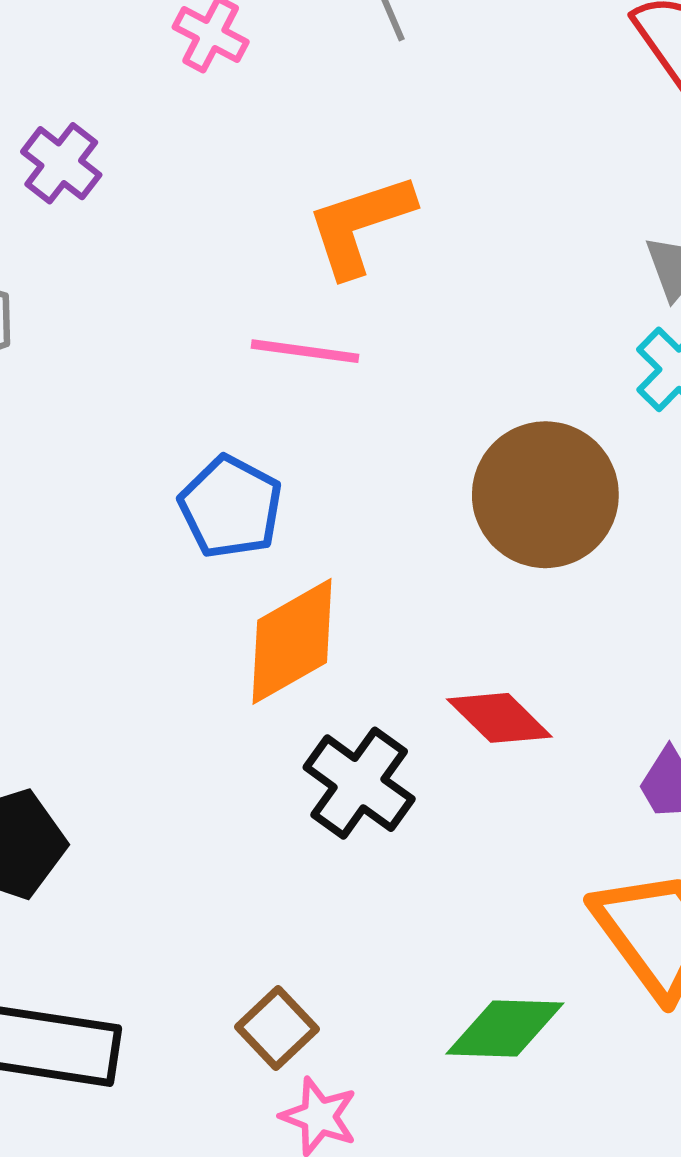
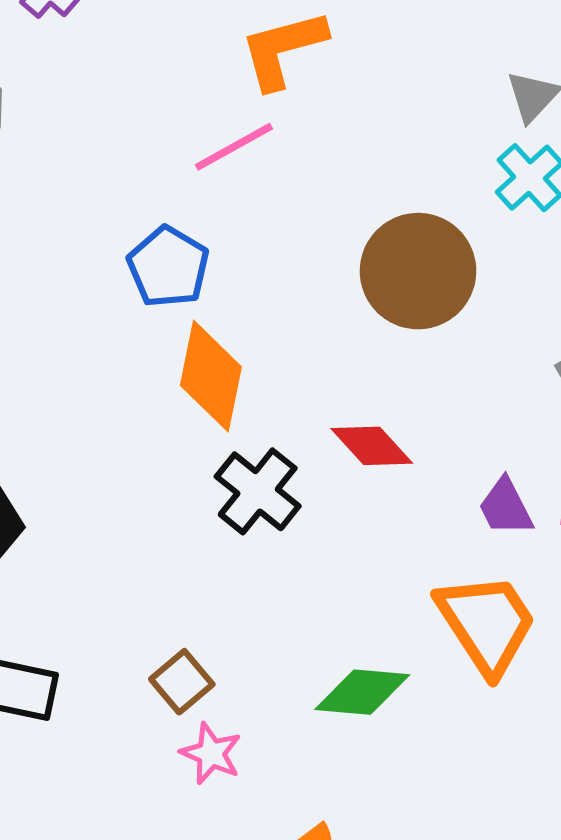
pink line: (305, 351) -> (234, 147), turned -40
orange diamond: (292, 641) -> (211, 376), turned -52

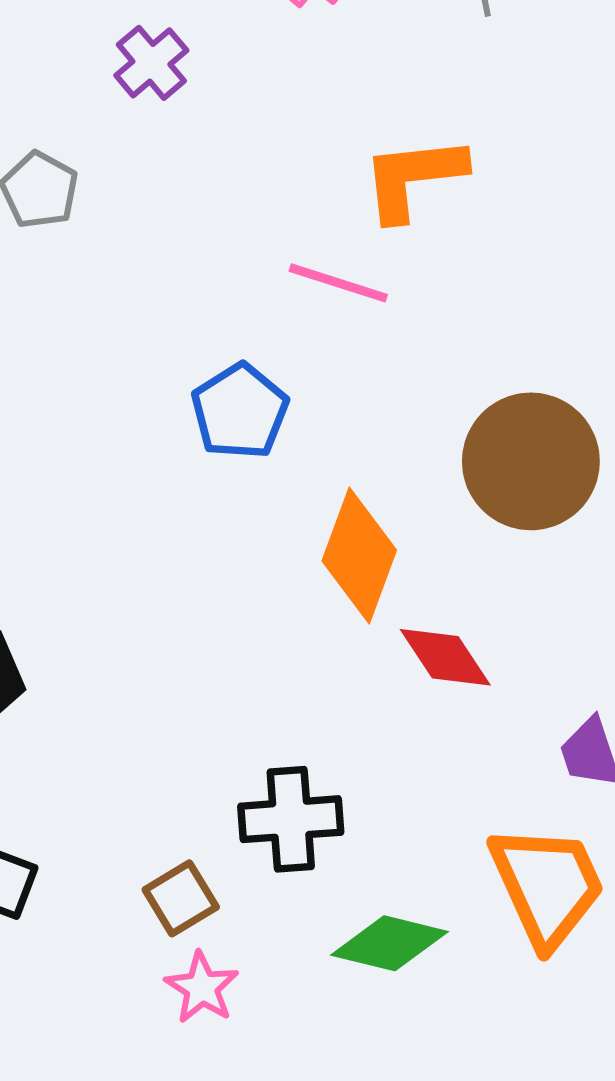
pink line: (234, 147) -> (338, 283), turned 38
orange diamond: (211, 376) -> (359, 555), moved
black cross: (258, 491) -> (291, 819), moved, turned 38

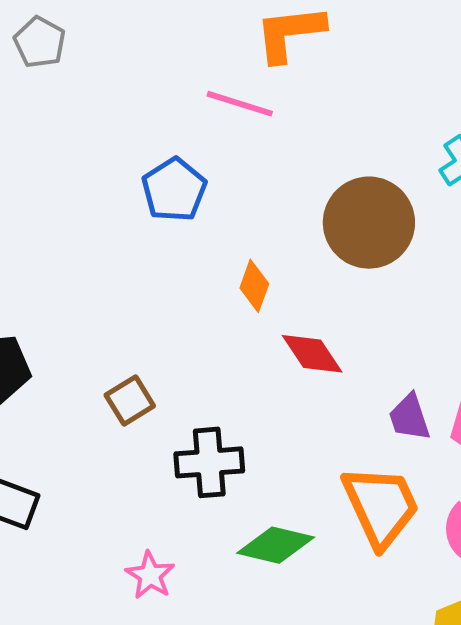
orange diamond: (359, 555) -> (254, 286), size x0.6
brown square: (181, 898) -> (130, 400), moved

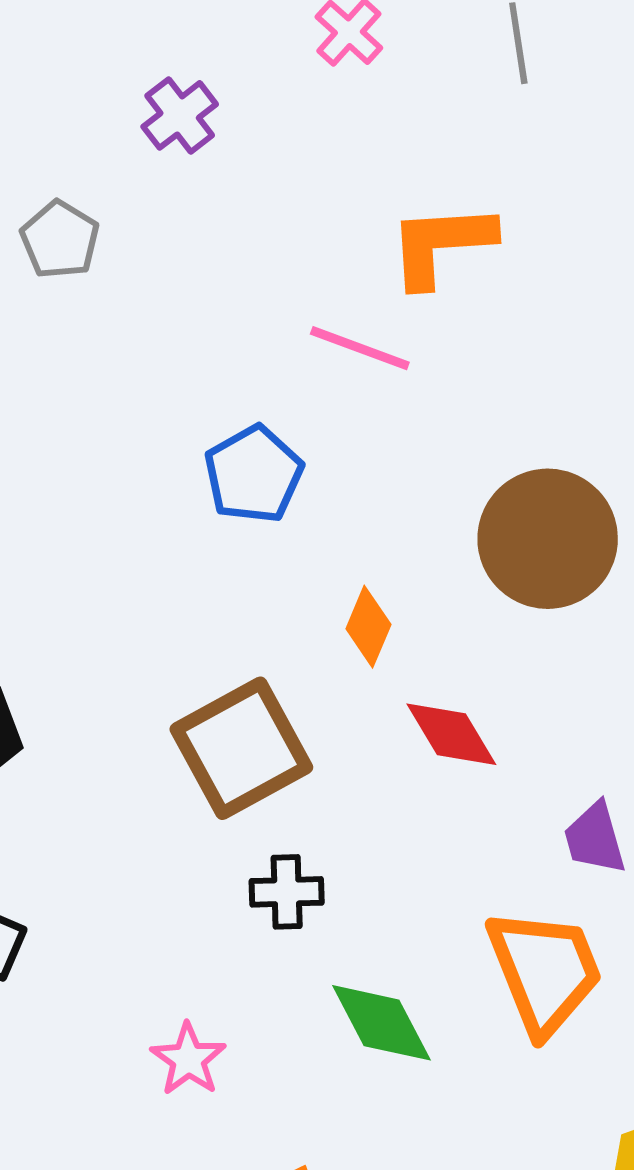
brown square: (130, 400) -> (241, 748), moved, size x1.8
black cross: (209, 462) -> (287, 892), size x0.7
green diamond: (276, 545) -> (382, 1023), turned 46

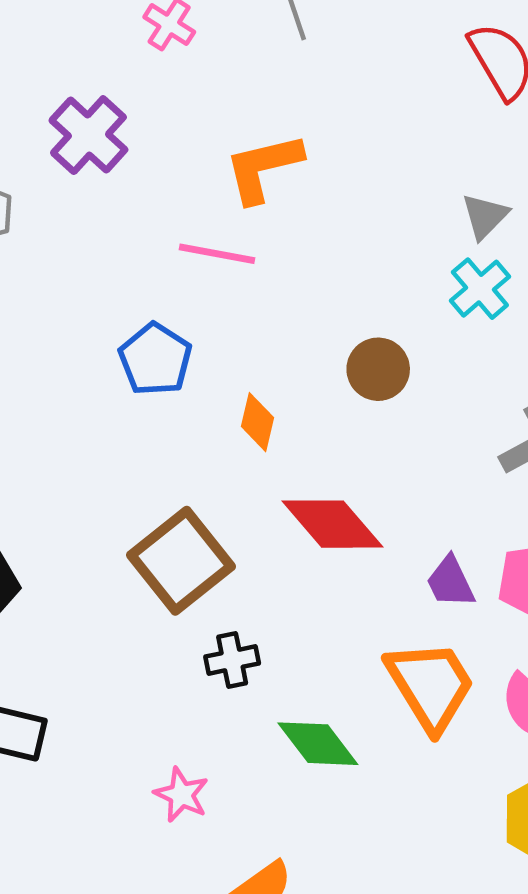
purple cross: (180, 115) -> (88, 135), moved, size x1.4
brown circle: (548, 539) -> (378, 369), size x0.6
orange diamond: (368, 627) -> (258, 422), moved
red diamond: (451, 734) -> (333, 524), size x1.4

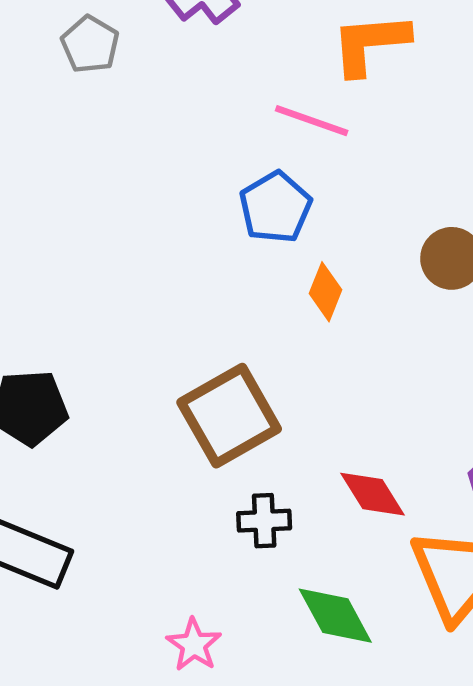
blue pentagon: (155, 359) -> (275, 207), moved
red diamond: (333, 524) -> (373, 494), moved, size x0.7

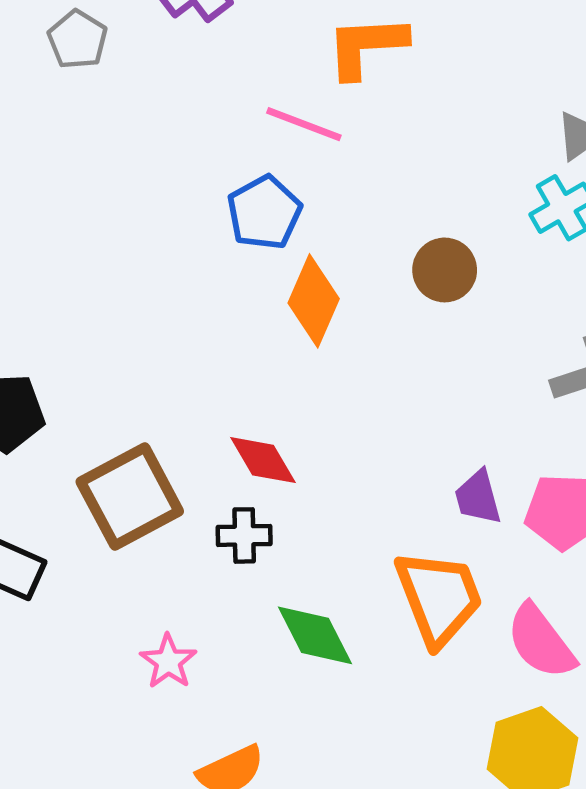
orange diamond: (325, 292) -> (314, 301), size x1.5
brown square: (229, 416) -> (130, 497), moved
red diamond: (373, 494) -> (263, 460), moved

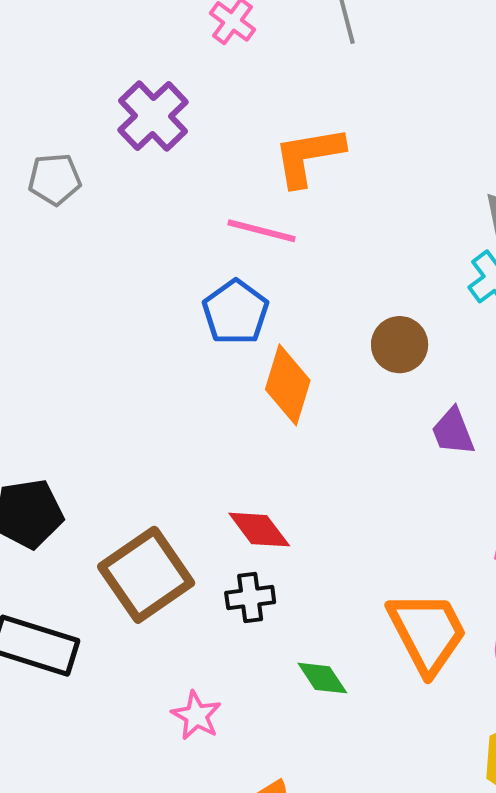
gray pentagon: (78, 40) -> (55, 179), turned -30
purple trapezoid: (478, 497) -> (453, 432), moved
green diamond: (315, 635) -> (322, 678), size x0.7

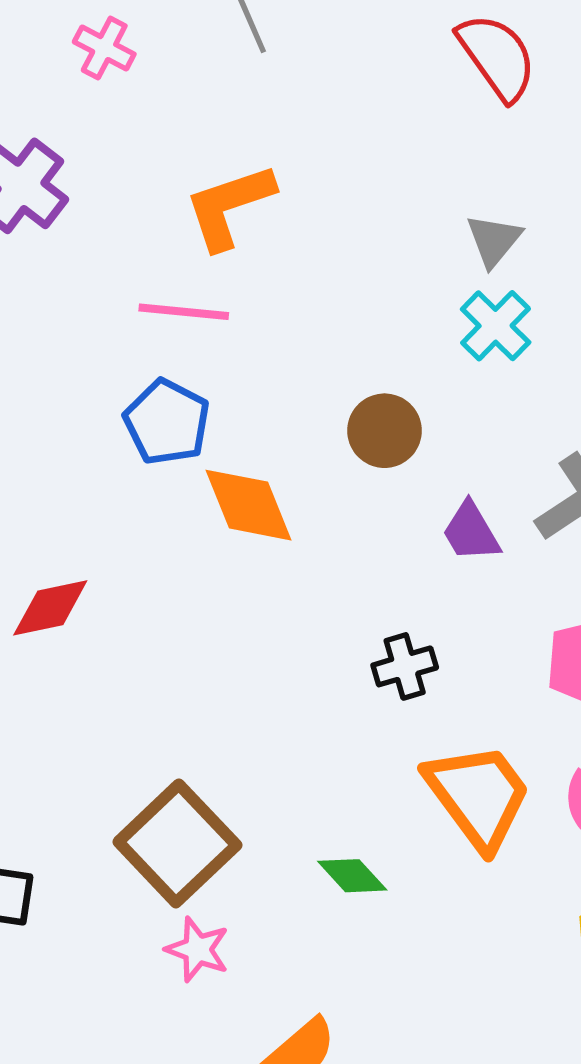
orange diamond: (288, 385) -> (249, 505), turned -30
red diamond: (259, 530) -> (50, 608), moved, turned -56
brown square: (146, 575) -> (177, 843), moved
black cross: (250, 597) -> (405, 666), moved

